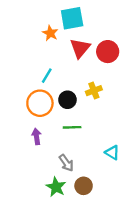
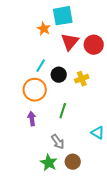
black circle: (67, 100) -> (59, 75), moved
green line: (72, 127) -> (63, 111), turned -70

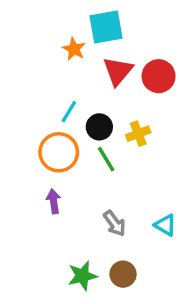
green line: (63, 111) -> (106, 159), moved, turned -49
gray arrow: (58, 142) -> (115, 223), moved
green star: (49, 163) -> (82, 276), turned 30

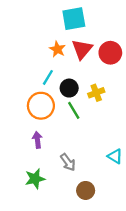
orange star: (74, 49) -> (57, 49), moved
gray arrow: (115, 223) -> (68, 162), moved
green star: (82, 276) -> (35, 179), moved

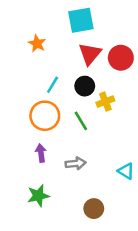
orange star: (57, 49) -> (37, 44), moved
black circle: (69, 88) -> (85, 86), moved
gray arrow: (68, 162) -> (76, 163), moved, turned -60

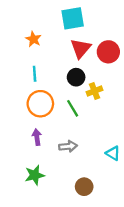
cyan line: (53, 85) -> (35, 74), moved, turned -35

